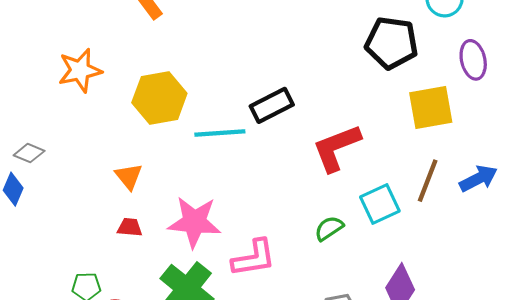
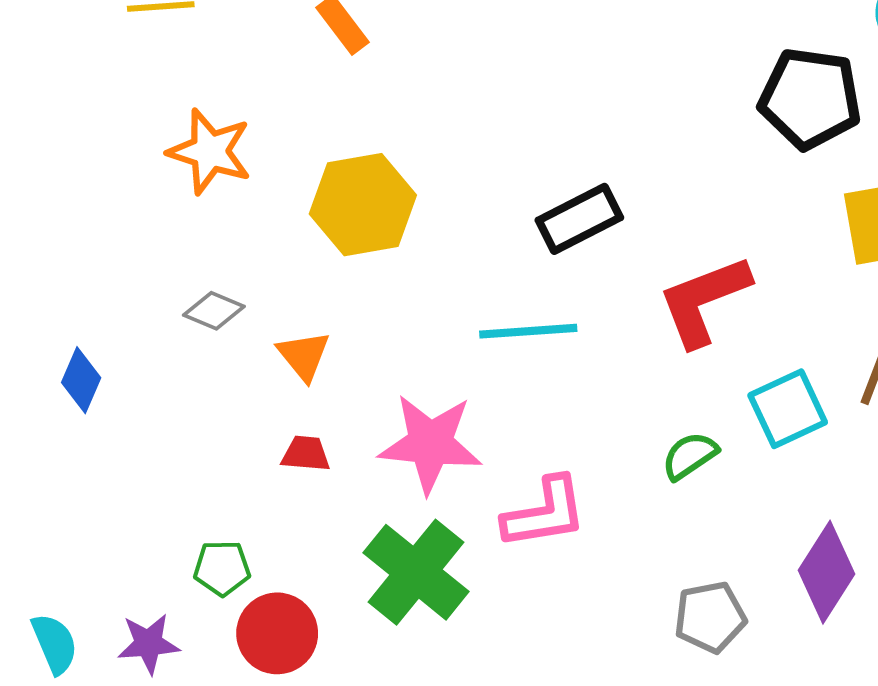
orange star: (80, 70) -> (210, 151), turned 30
cyan line: (220, 133) -> (528, 331), moved
gray diamond: (29, 153) -> (214, 311), moved

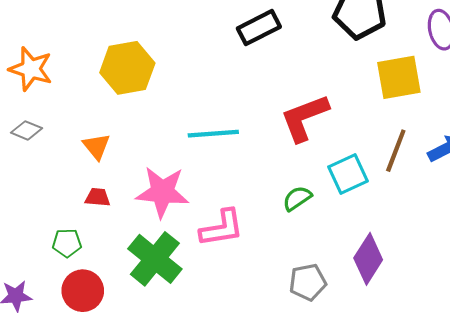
orange star: (210, 151) -> (31, 69), moved
black rectangle: (579, 219) -> (259, 28), moved
gray diamond: (214, 311) -> (27, 130), moved
green pentagon: (222, 568) -> (67, 243), moved

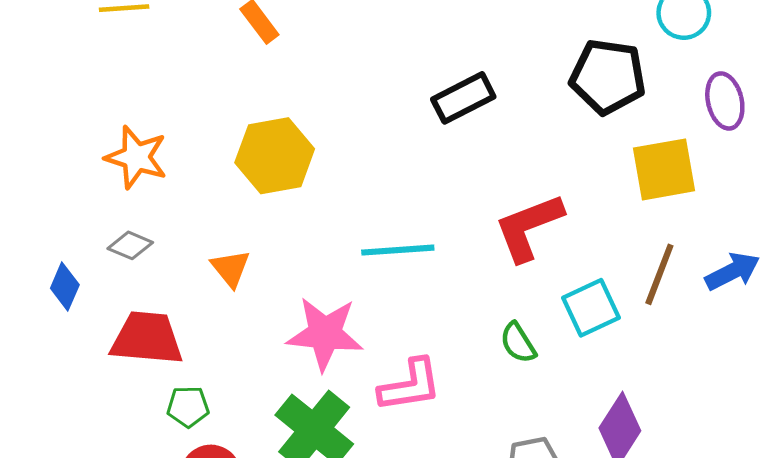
red trapezoid: (98, 197) -> (147, 338), moved, size x2.0
green semicircle: (297, 198) -> (518, 343), turned -88

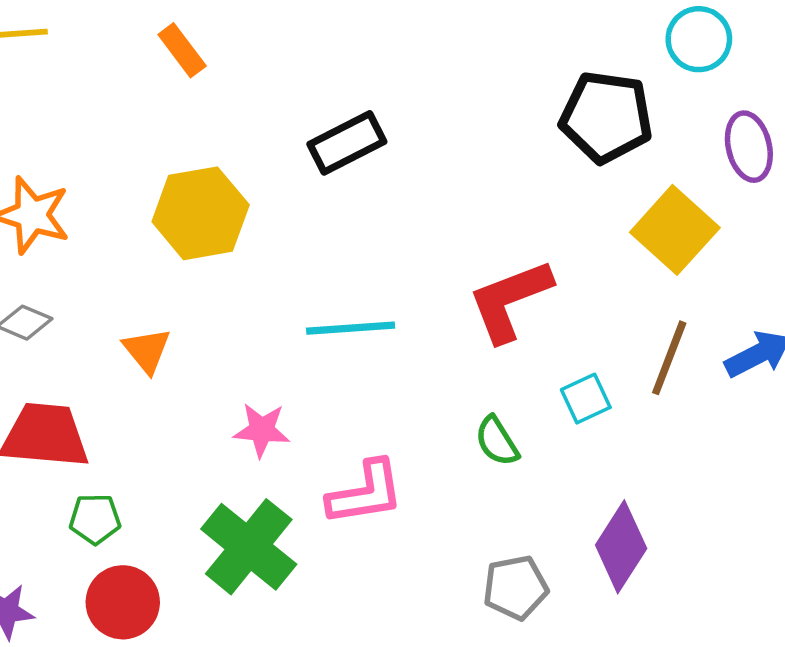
black rectangle: (463, 98) -> (347, 143), moved
yellow square: (664, 169) -> (675, 230), turned -38
cyan square: (591, 308) -> (586, 399), size x0.7
pink star: (325, 334) -> (262, 430), size x0.6

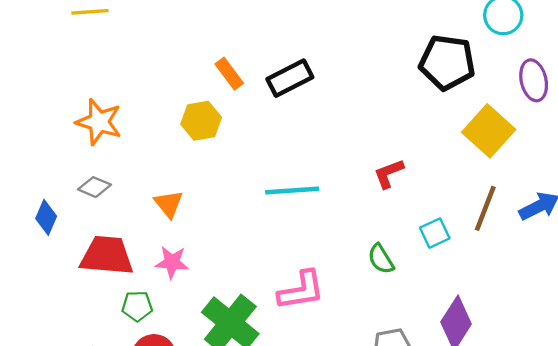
orange rectangle: (182, 50) -> (229, 74), moved
yellow hexagon: (201, 213) -> (201, 121), size x0.7
red L-shape: (510, 300) -> (389, 174), size x0.6
pink star: (262, 430) -> (172, 262), moved

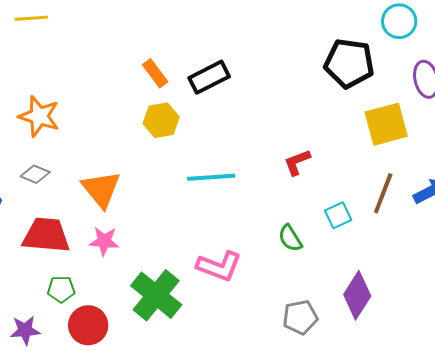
yellow hexagon: (201, 121) -> (161, 120), moved
yellow square: (489, 131) -> (386, 124), turned 33
orange triangle: (169, 204) -> (101, 189), size x1.5
pink L-shape: (301, 290) -> (219, 266), turned 30
green pentagon: (137, 306) -> (61, 289), moved

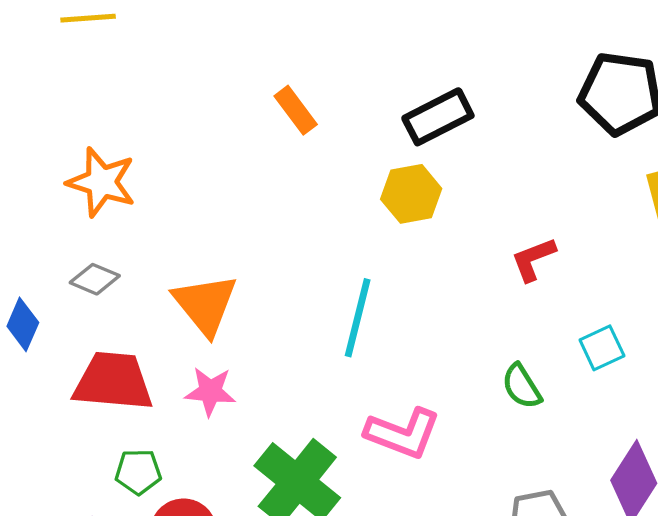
black rectangle: (209, 77) -> (438, 117), moved
yellow hexagon: (161, 120) -> (411, 194), moved
cyan line: (211, 177) -> (358, 318), moved, turned -72

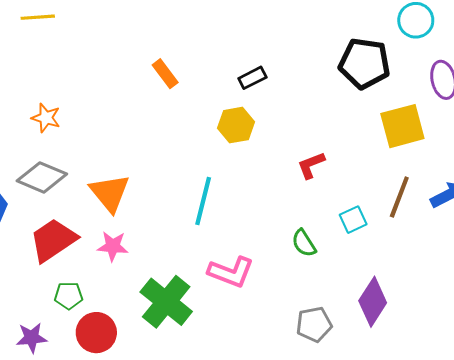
black rectangle: (438, 117) -> (252, 78), size x0.7
orange star: (101, 182) -> (46, 118), size x0.7
gray diamond: (95, 279) -> (42, 177), size x1.6
red trapezoid: (113, 381) -> (53, 240), turned -39

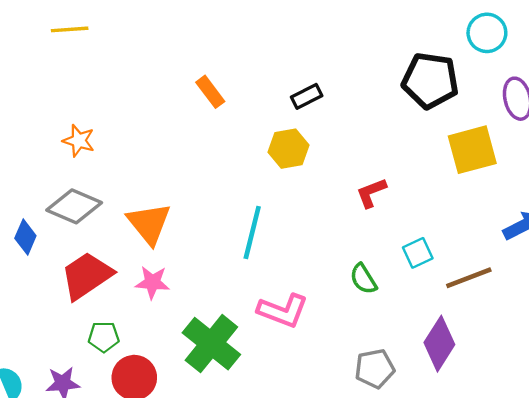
brown line: (399, 197) -> (469, 278), moved, turned 48

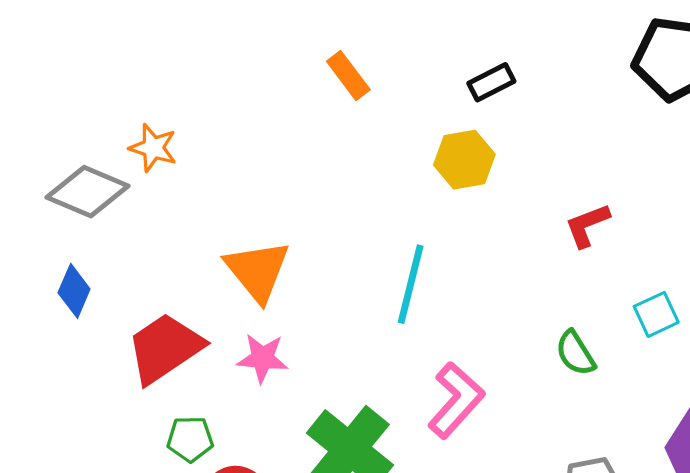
gray diamond: (74, 206) -> (87, 192), moved
pink L-shape: (283, 311) -> (456, 400), turned -69

